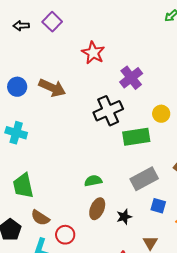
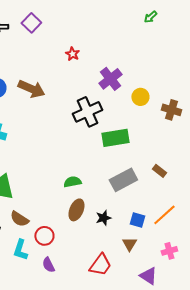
red star: (93, 53) -> (72, 54), size x0.6
yellow circle: (161, 114) -> (140, 97), moved
blue square: (158, 206) -> (137, 220), moved

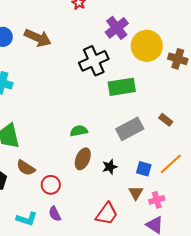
yellow circle: (140, 97) -> (147, 46), size x1.8
cyan L-shape: (20, 250) -> (27, 219), moved, turned -90
pink cross: (169, 251) -> (157, 200), moved

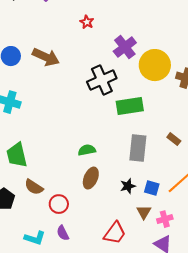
gray rectangle: (130, 129) -> (138, 148), turned -56
black star: (110, 167) -> (128, 186), moved

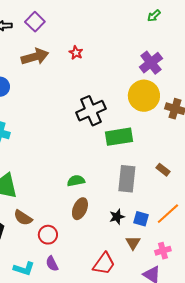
purple cross: (125, 47) -> (151, 63), moved
brown arrow: (46, 57) -> (35, 57), moved, turned -40
pink cross: (165, 219) -> (163, 251), moved

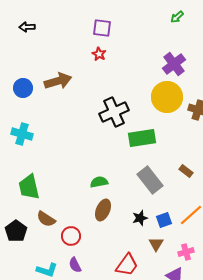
purple square: (35, 22) -> (102, 28), moved, turned -36
brown arrow: (35, 57) -> (58, 81), moved
gray rectangle: (127, 179) -> (150, 180), turned -44
blue square: (141, 219) -> (164, 220), turned -35

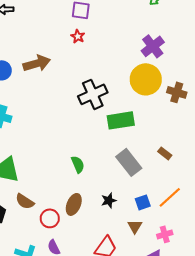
green semicircle: (99, 182) -> (78, 164), turned 78
brown ellipse: (103, 210) -> (74, 204), moved
black star: (140, 218) -> (109, 200), moved

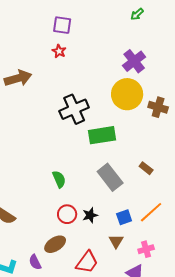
brown ellipse: (74, 204) -> (55, 244), moved, turned 35
red circle: (50, 218) -> (67, 214), moved

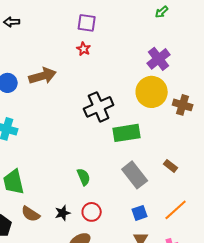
black star: (90, 215) -> (63, 213), moved
blue square: (124, 217) -> (140, 213), moved

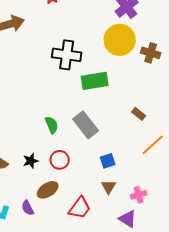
black cross: (99, 107) -> (67, 55), turned 32
gray rectangle: (135, 175) -> (86, 125), moved
orange line: (176, 210) -> (153, 145), moved

